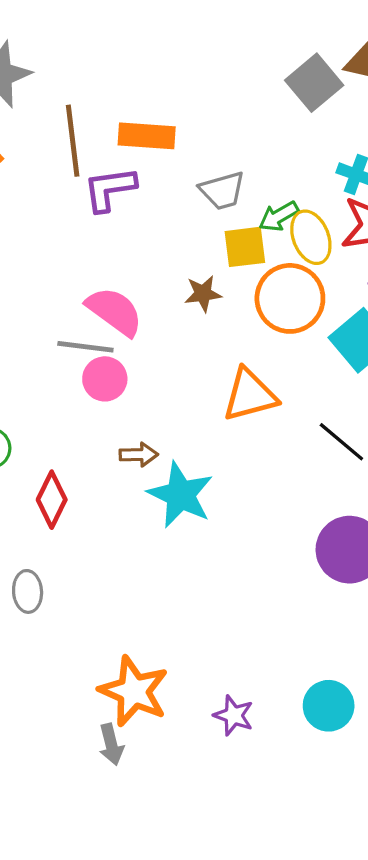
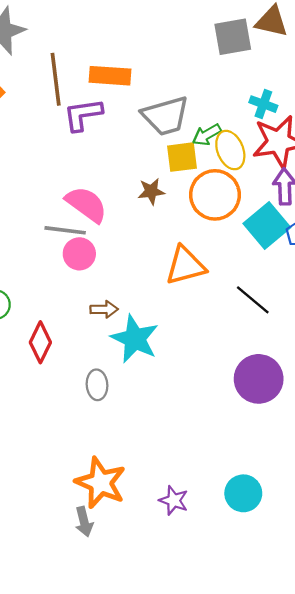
gray square: (314, 83) -> (233, 37), turned 30
gray trapezoid: (222, 191) -> (165, 116), size x1.4
gray ellipse: (28, 591) -> (97, 385), moved

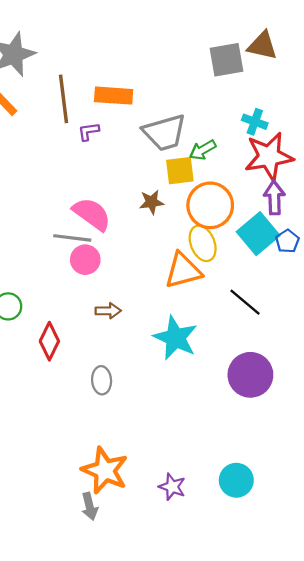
purple L-shape: (83, 115) -> (89, 131), size x0.6
yellow ellipse: (230, 150) -> (203, 243), moved
cyan star: (135, 339) -> (175, 338), moved

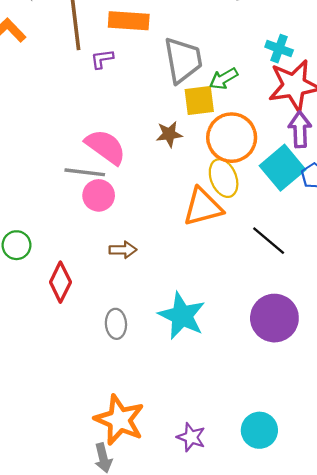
gray trapezoid: (165, 133) -> (183, 60), turned -84
cyan star: (175, 338) -> (182, 316), moved

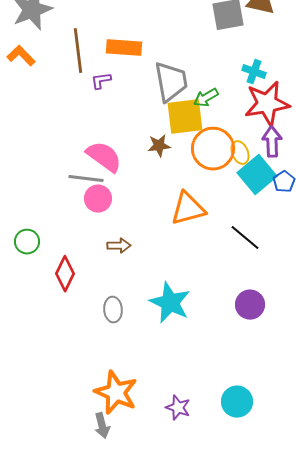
yellow square: (199, 101) -> (185, 117), size x1.4
yellow ellipse: (224, 178) -> (240, 153), moved, size x0.7
purple circle: (274, 318) -> (250, 305), size x0.7

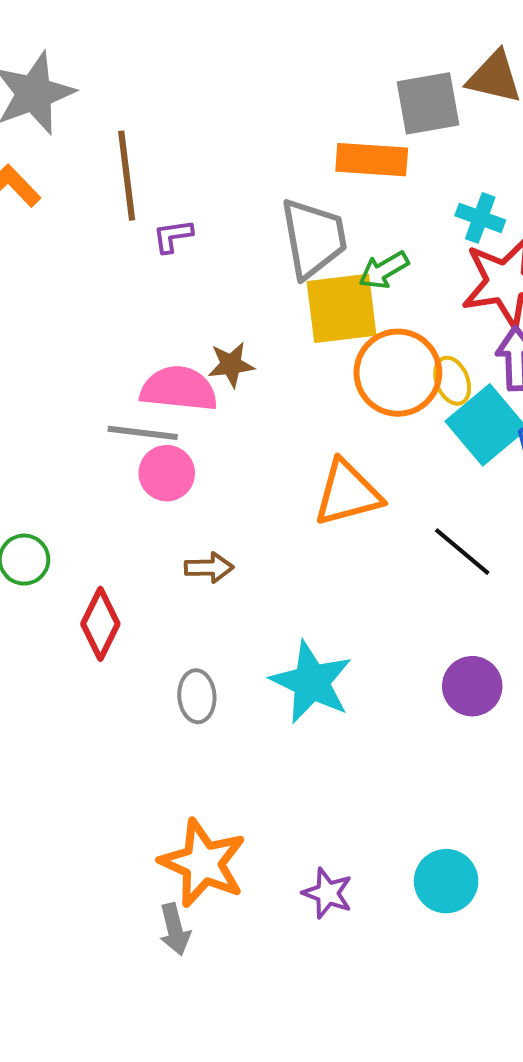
orange rectangle: (124, 48) -> (372, 160), moved
brown star: (159, 146) -> (231, 365), moved
pink semicircle: (104, 157) -> (179, 389), turned -30

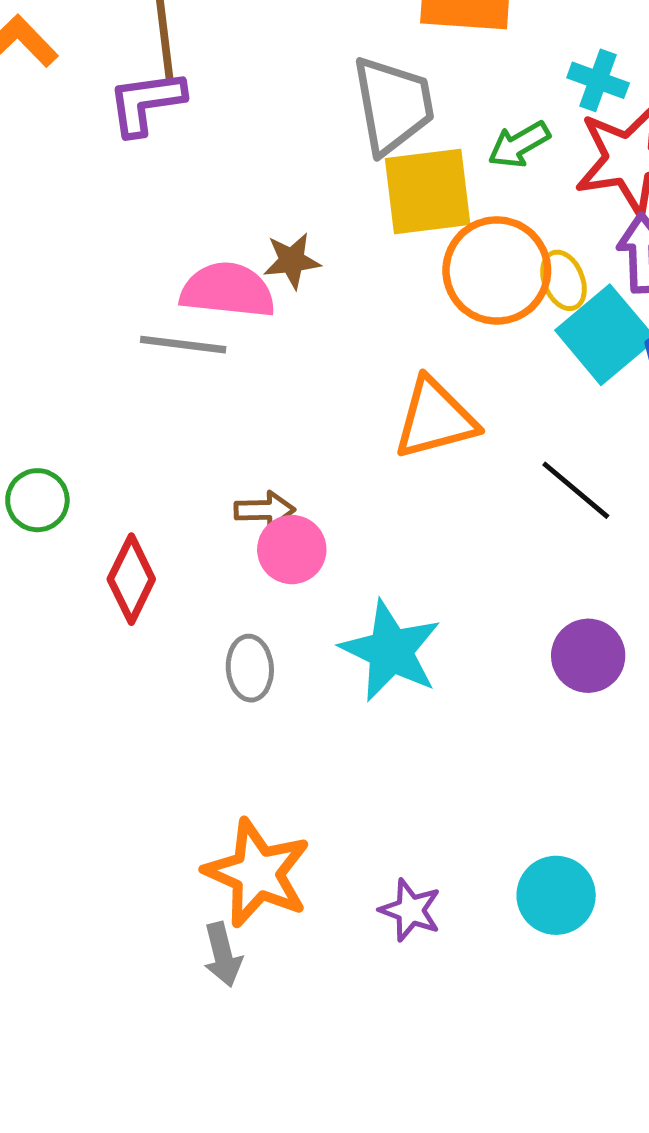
purple L-shape: (173, 236) -> (146, 103), moved, size x1.6
green arrow: (384, 270) -> (519, 145), moved
pink circle: (167, 473) -> (292, 550), moved

